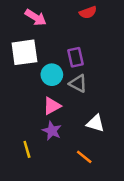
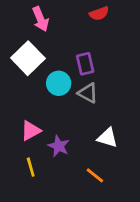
pink arrow: (36, 17) -> (40, 19), turned 35
white square: (24, 52) -> (28, 58), turned -36
pink triangle: (52, 106) -> (31, 131), moved

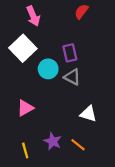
red semicircle: (99, 13) -> (81, 11), turned 147
purple star: (59, 146) -> (53, 141), moved
yellow line: (31, 167) -> (25, 150), moved

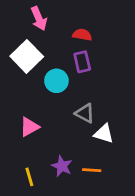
red semicircle: (81, 11) -> (82, 35), moved, turned 63
gray triangle: (72, 77) -> (85, 113), moved
orange line: (78, 145) -> (92, 170), turned -35

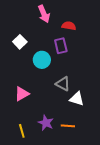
pink arrow: (39, 19) -> (44, 14), moved
red semicircle: (82, 35) -> (69, 26), moved
white square: (27, 56) -> (20, 42), size x0.6

